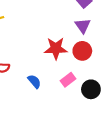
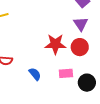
pink rectangle: (68, 80) -> (66, 73), turned 32

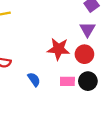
black circle: (87, 83) -> (88, 81), moved

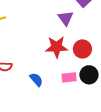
purple triangle: (87, 29) -> (66, 18), moved

